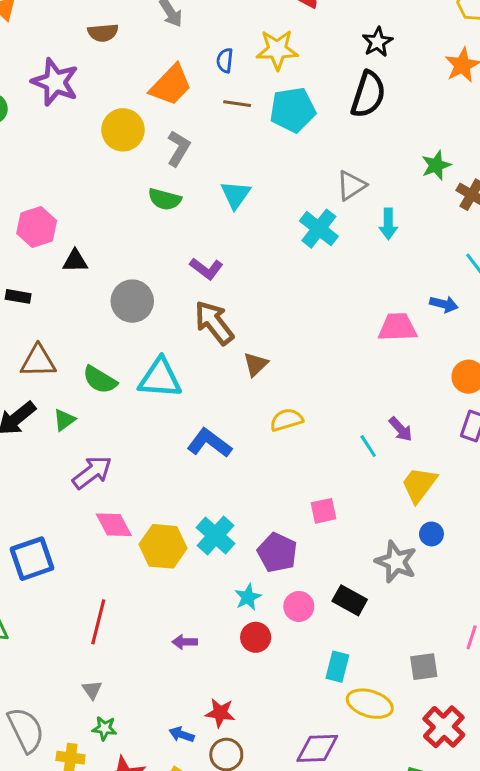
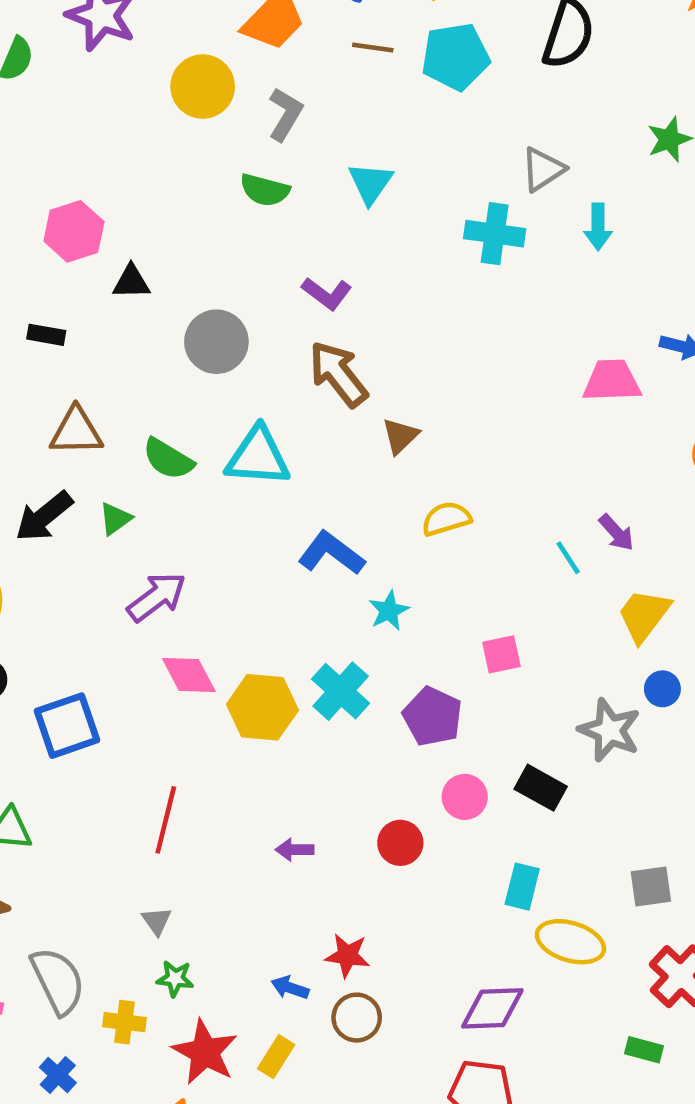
cyan cross: (319, 229) -> (495, 234), turned -30
cyan star: (248, 597) -> (389, 611), moved

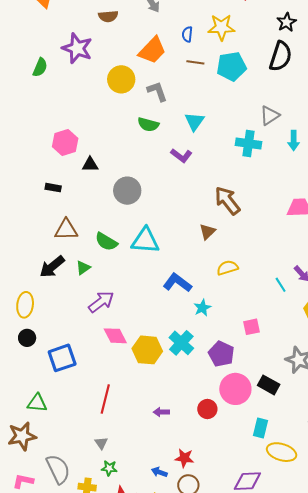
gray L-shape: (285, 114) -> (157, 91), turned -50
purple L-shape: (327, 293) -> (181, 156), moved
brown arrow: (338, 374) -> (227, 201), moved
pink circle: (465, 797) -> (235, 389), size x1.6

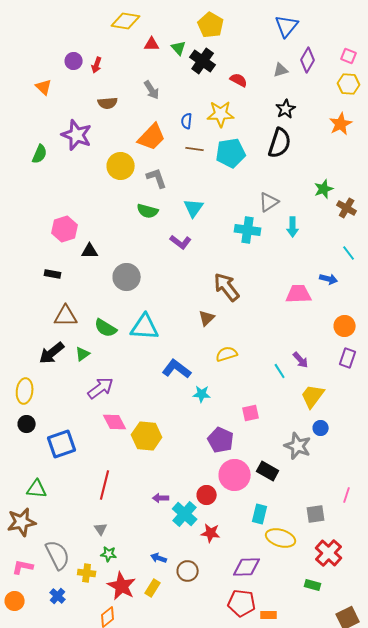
cyan star: (202, 308) -> (202, 394), turned 30
cyan cross: (181, 343) -> (185, 514), moved
red star: (184, 458) -> (211, 533), moved

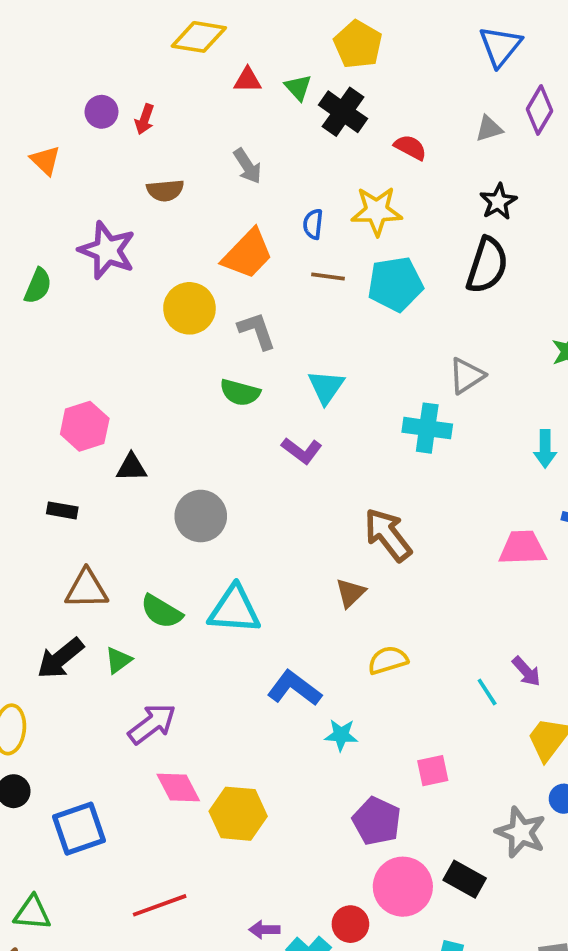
cyan arrow: (293, 227) -> (545, 449), moved
red line: (105, 485) -> (160, 905), turned 56

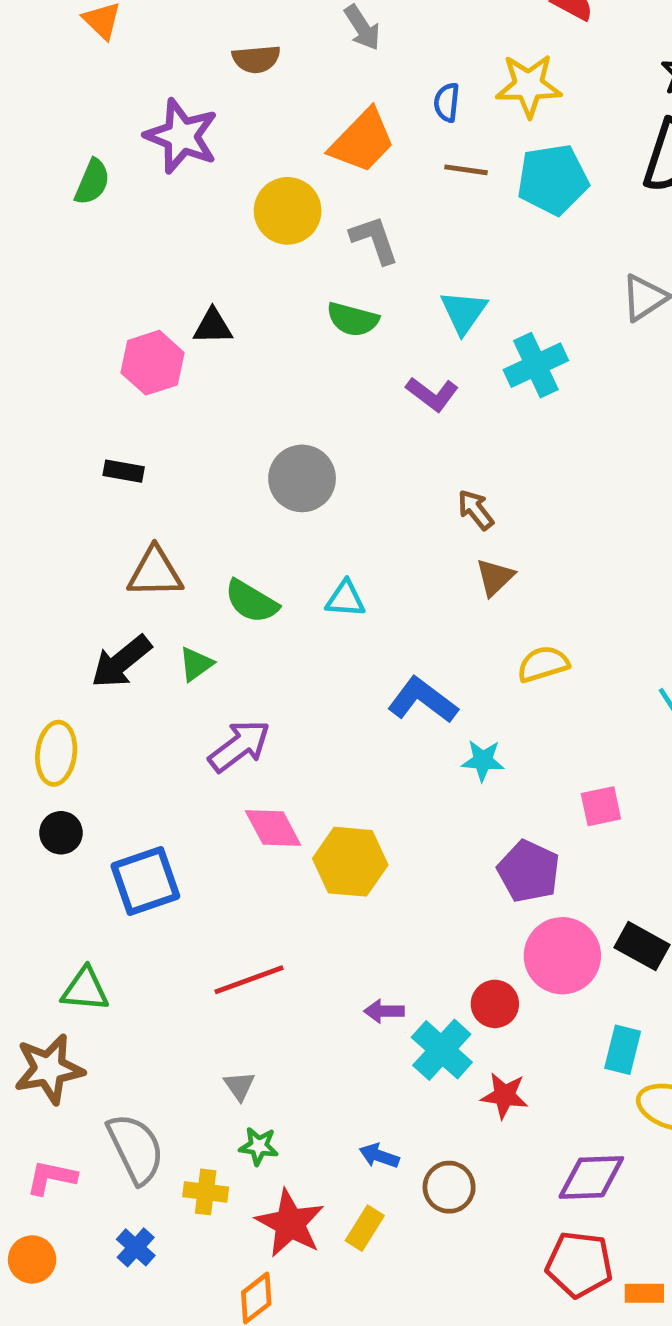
cyan cross: (427, 428) -> (536, 365), moved, turned -33
black triangle: (131, 467) -> (213, 327), moved
brown arrow: (388, 535) -> (476, 510), moved, size x0.6
cyan triangle: (234, 610) -> (345, 599), size x0.6

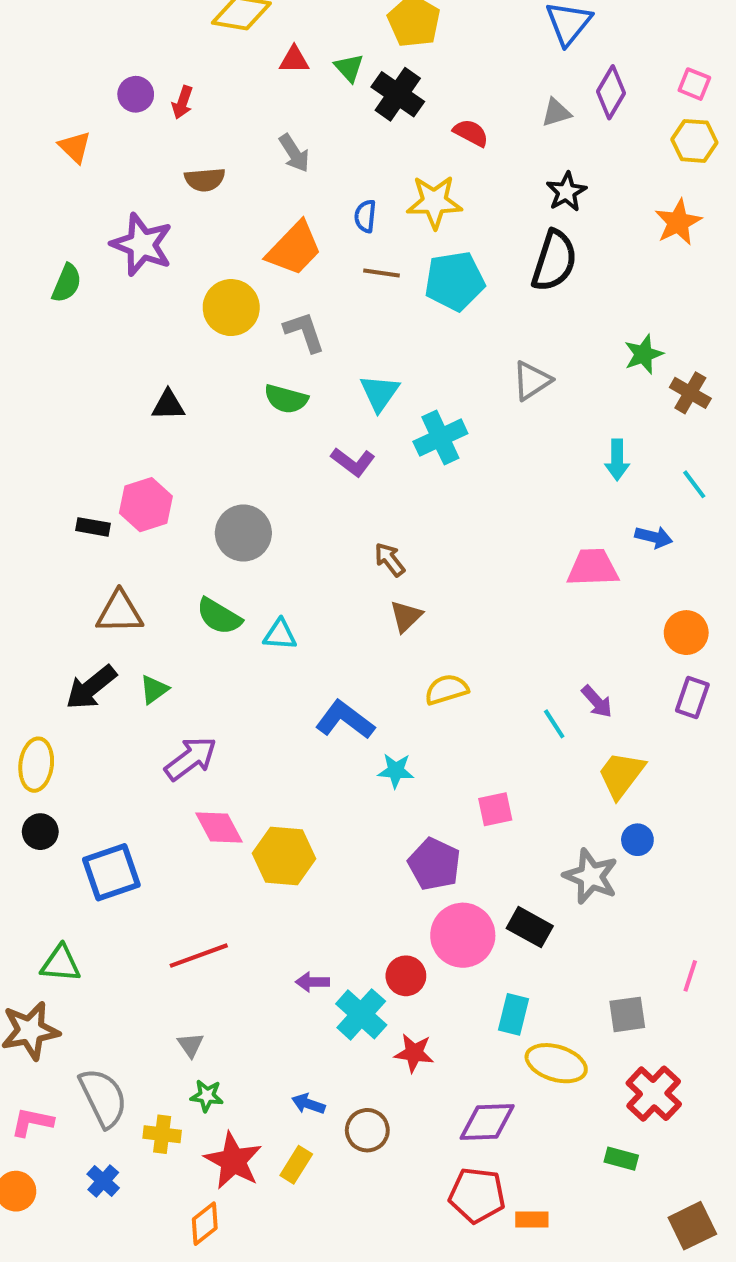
pink hexagon: (153, 363) -> (146, 505), moved
green semicircle: (251, 601) -> (219, 616), moved

